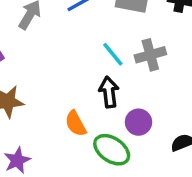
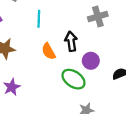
cyan line: (113, 54) -> (39, 19), moved, turned 42
orange semicircle: (76, 124) -> (49, 51), moved

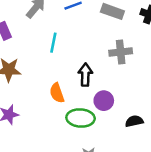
orange semicircle: (49, 51) -> (57, 93), moved
green ellipse: (73, 79) -> (81, 118), turned -40

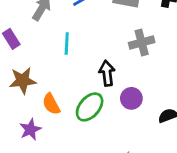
orange semicircle: (57, 93) -> (51, 104), moved
green ellipse: (81, 118) -> (90, 107), moved, turned -44

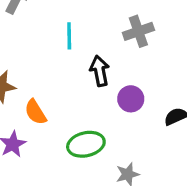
cyan line: (67, 43) -> (69, 36), moved
green ellipse: (90, 107) -> (86, 144), moved, turned 40

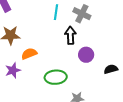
gray cross: (138, 31) -> (82, 14), moved, turned 36
orange semicircle: (35, 112) -> (29, 54), turned 91

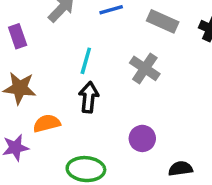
cyan line: (56, 12) -> (86, 61), moved
black arrow: (70, 35) -> (89, 97), moved

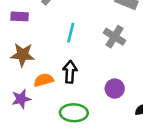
purple rectangle: (18, 36) -> (20, 16), turned -66
black arrow: (89, 97) -> (70, 72), moved

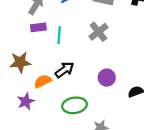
purple rectangle: (20, 16) -> (38, 27), moved
gray cross: (115, 37) -> (98, 32), turned 30
black arrow: (70, 72) -> (65, 70), turned 60

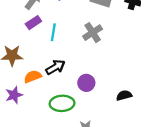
purple rectangle: (38, 27) -> (33, 23), turned -32
purple circle: (107, 78) -> (86, 83), moved

